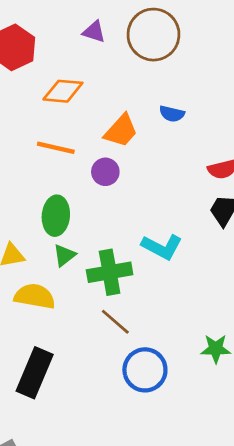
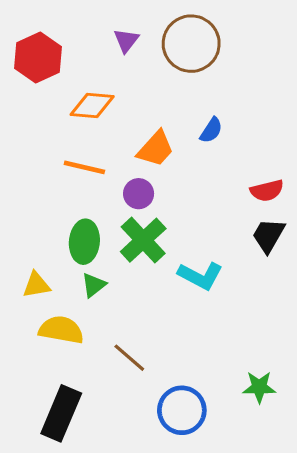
purple triangle: (94, 32) -> (126, 41), turned 50
blue semicircle: (172, 114) -> (211, 130), turned -70
green cross: (110, 272) -> (143, 240), moved, turned -33
brown line: (115, 322) -> (129, 358), moved

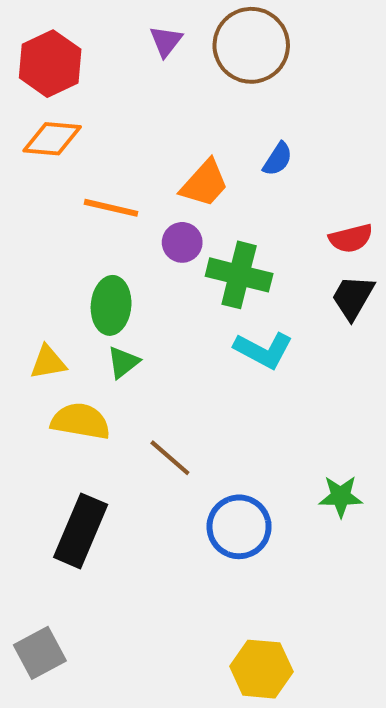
orange diamond: (92, 106) -> (52, 139), moved
green cross: (143, 240) -> (239, 275), moved, turned -33

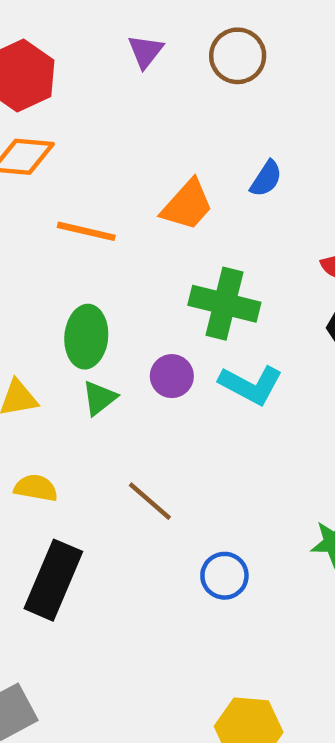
brown circle: (251, 45) -> (238, 56), size x0.7
purple circle: (182, 242) -> (172, 376), moved
yellow semicircle: (81, 421) -> (36, 488), moved, size x0.7
blue circle: (239, 527) -> (224, 576), size x0.7

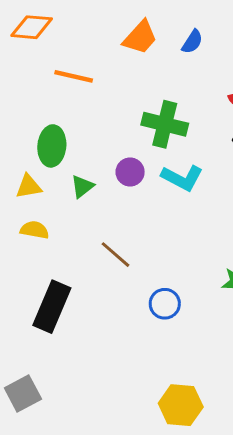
orange trapezoid: (187, 205) -> (140, 37), moved
green ellipse: (86, 337) -> (52, 146), moved
yellow semicircle: (36, 488) -> (34, 230), moved

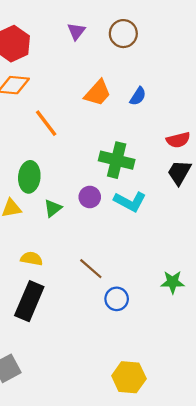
orange line: (74, 76) -> (46, 123), turned 40
yellow semicircle: (34, 230) -> (32, 259), moved
brown line: (116, 255) -> (91, 269), moved

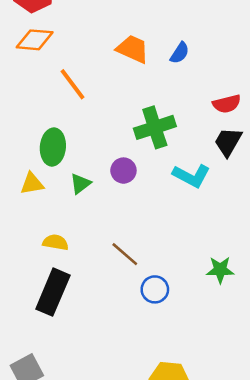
orange trapezoid: (98, 93) -> (133, 49), turned -108
green cross: (117, 160) -> (155, 127), turned -32
cyan L-shape: (130, 201) -> (191, 176), moved

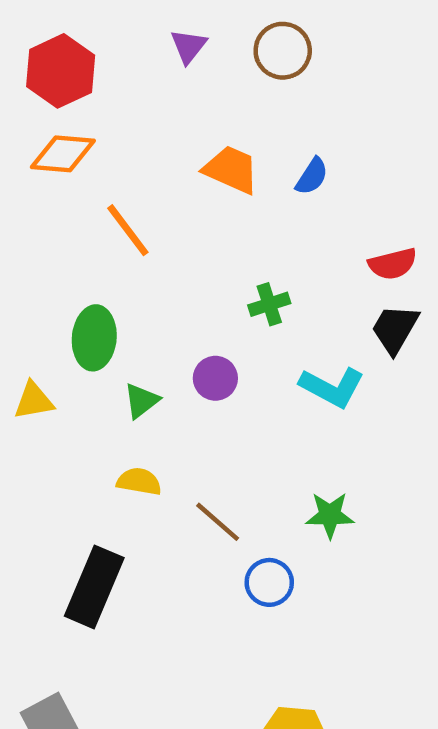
green cross: (155, 127) -> (269, 304), size x0.6
yellow triangle: (32, 184) -> (34, 401), moved
yellow semicircle: (56, 242) -> (139, 481), moved
green star: (220, 270) -> (330, 515), moved

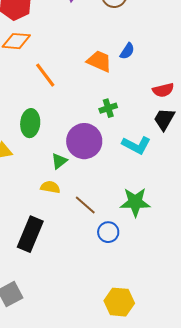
orange trapezoid: (231, 170) -> (99, 61), moved
purple circle: (215, 378) -> (84, 141), size x1.8
green triangle: (141, 401) -> (59, 161), moved
green star: (330, 515) -> (135, 202), size x1.4

